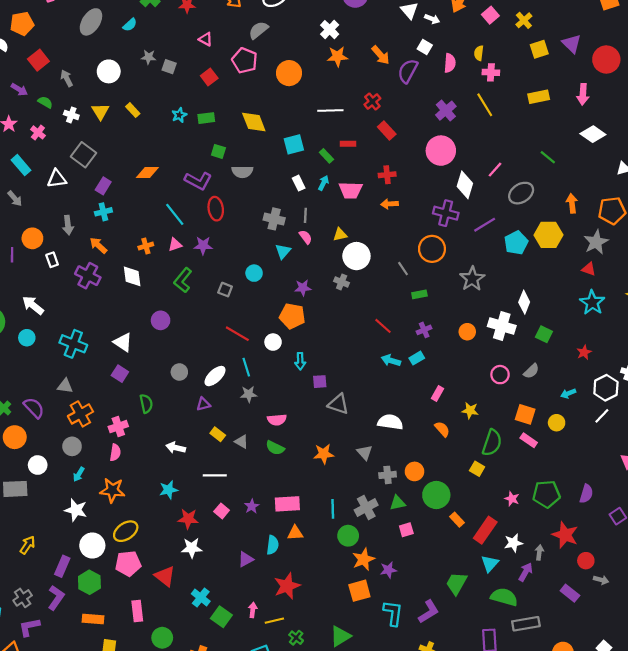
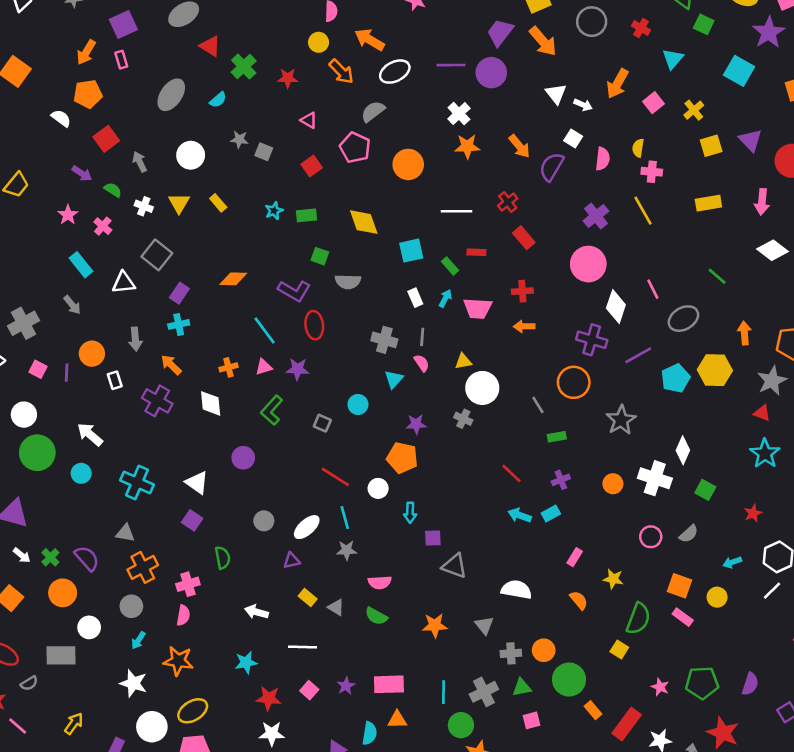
pink line: (495, 170) -> (653, 289), turned -70

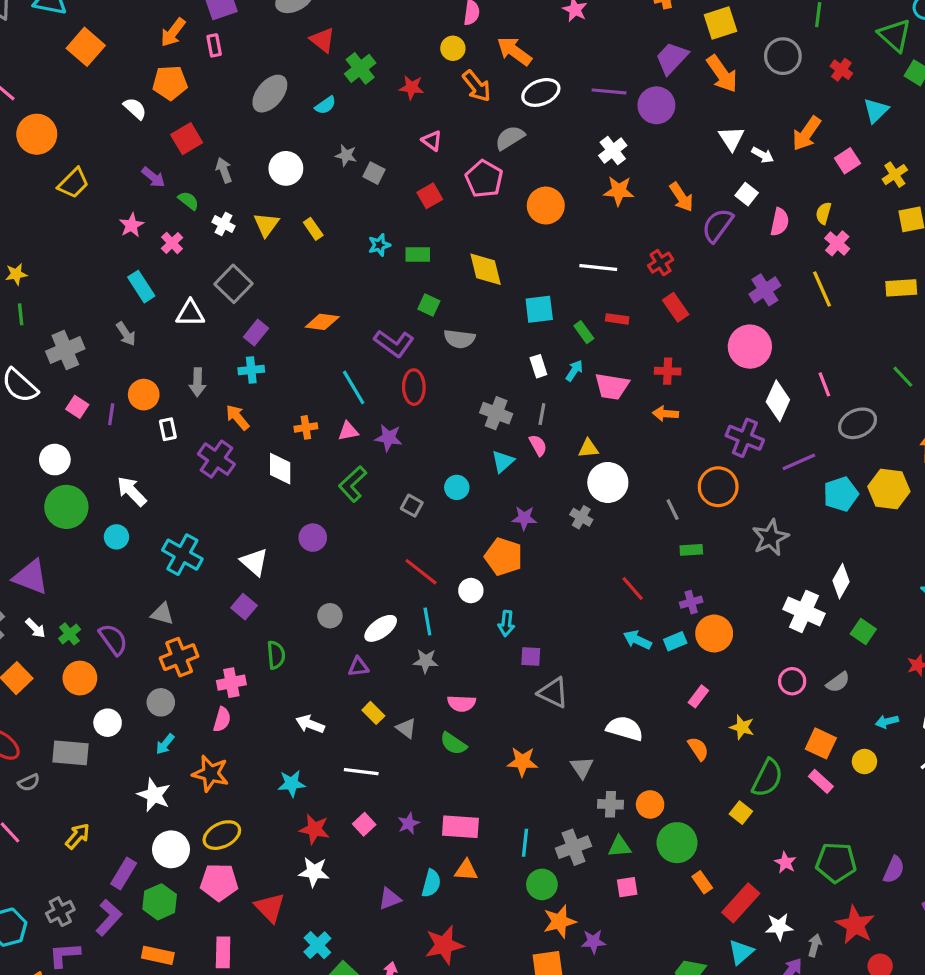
pink cross: (652, 172) -> (837, 243), turned 30
orange circle: (613, 484) -> (714, 633), moved, size x1.5

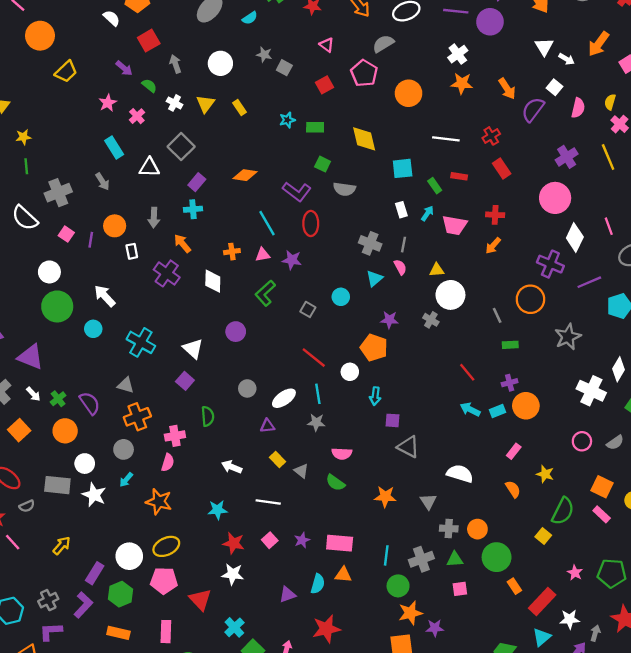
orange arrow: (666, 414) -> (493, 246), turned -54
white star: (154, 795) -> (94, 495), moved

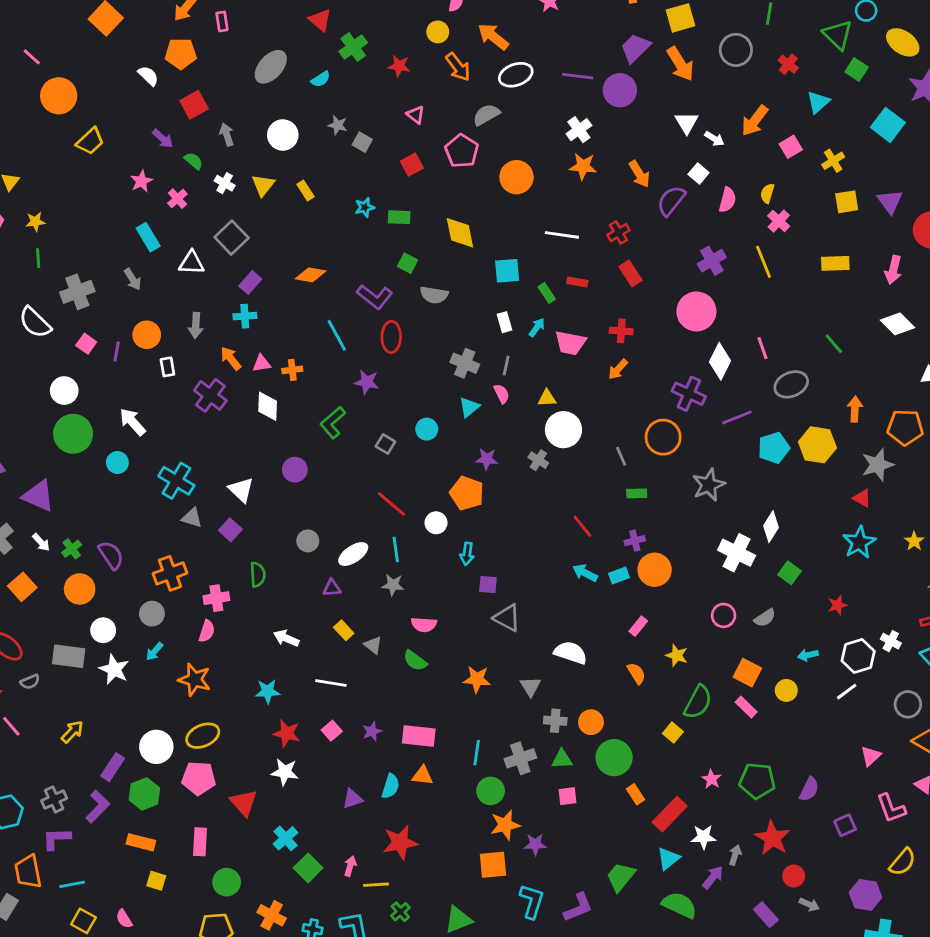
pink triangle: (263, 255) -> (262, 363), moved
gray triangle: (126, 385) -> (192, 518), moved

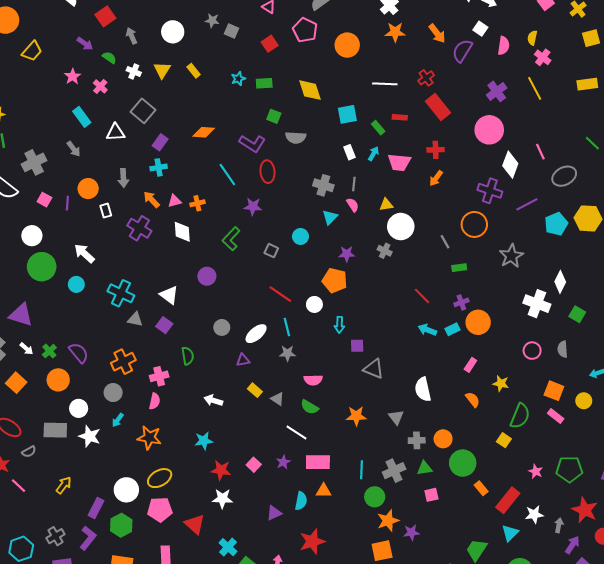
red rectangle: (631, 273) -> (438, 107), size x1.4
gray semicircle: (765, 618) -> (563, 349), turned 126
white semicircle: (571, 653) -> (423, 389), turned -115
white line: (331, 683) -> (297, 432), moved, turned 30
purple arrow: (713, 877) -> (572, 545), moved

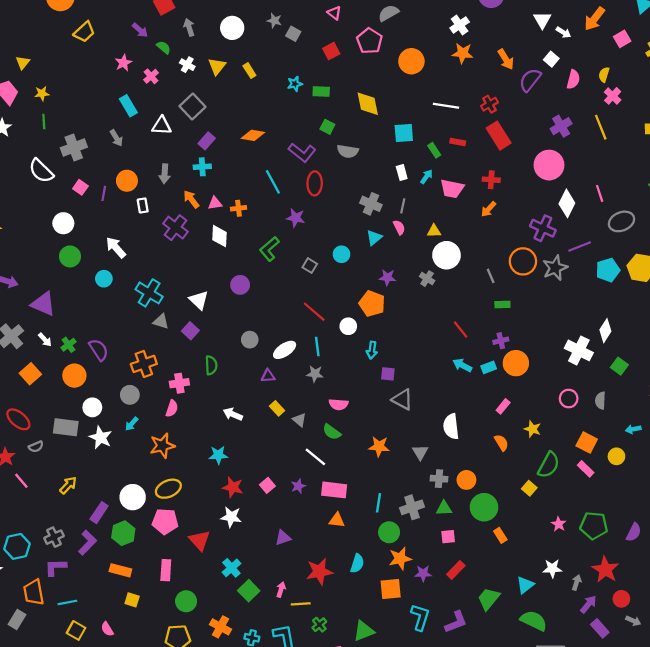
gray star: (511, 256) -> (555, 268), moved
green circle: (42, 267) -> (70, 256), size x0.7
orange star: (149, 438) -> (162, 446), turned -30
red rectangle: (508, 500) -> (456, 570), moved, size x0.7
cyan semicircle: (301, 501) -> (357, 563), moved

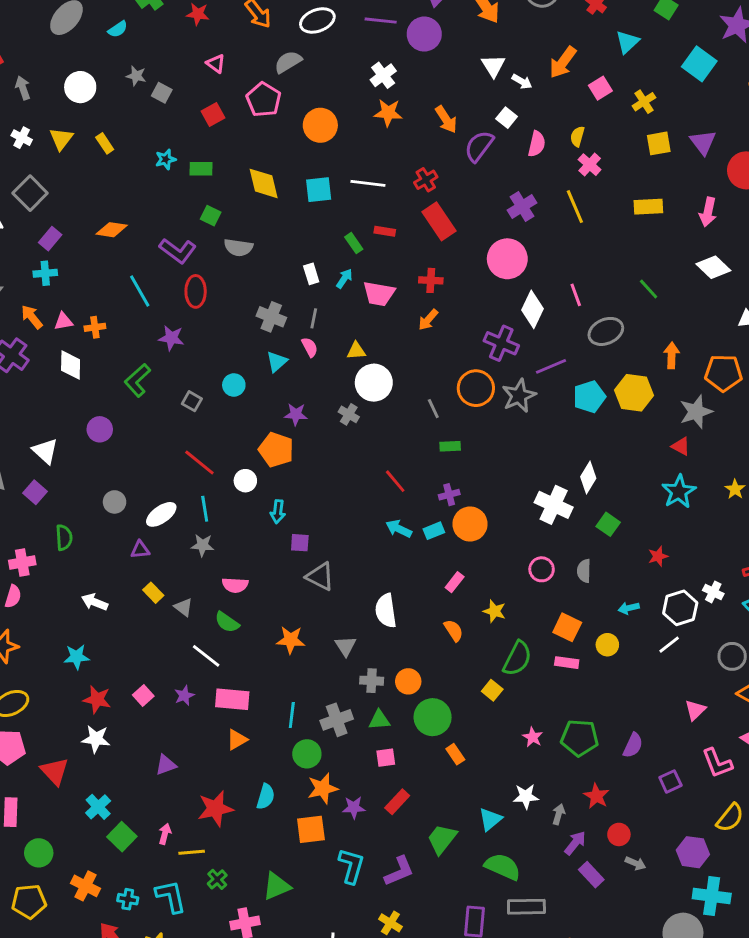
cyan square: (404, 133) -> (319, 190), moved
pink rectangle: (586, 469) -> (567, 663), turned -35
orange triangle: (337, 520) -> (237, 740), turned -35
red star: (605, 570) -> (596, 796), size x0.7

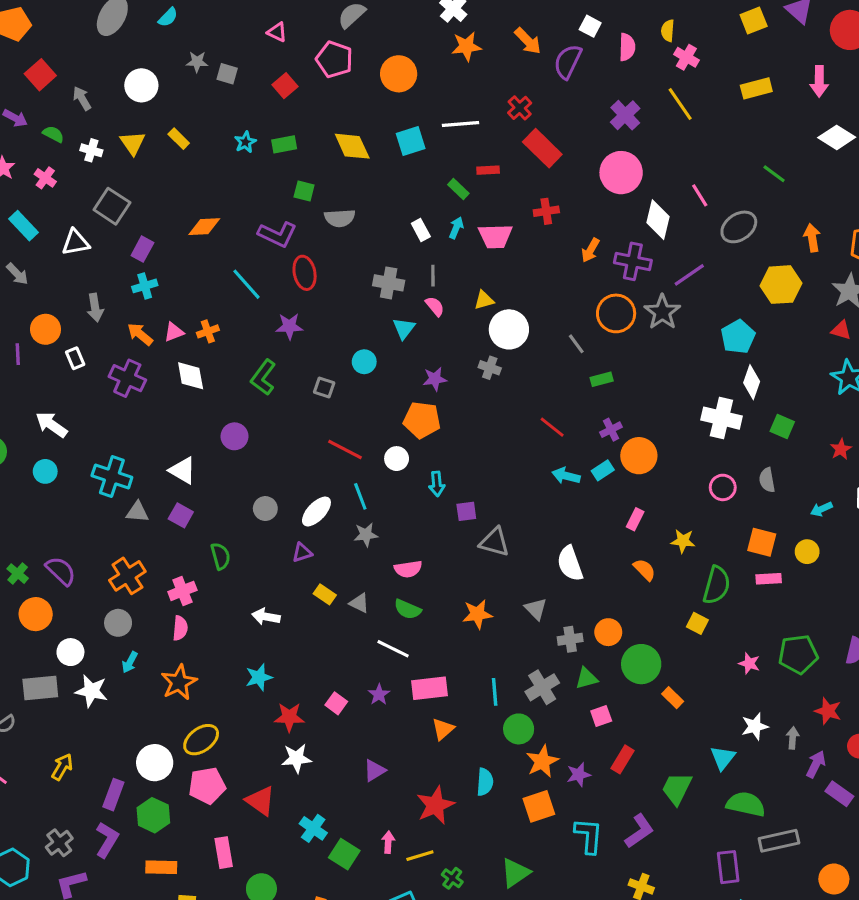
orange arrow: (428, 320) -> (590, 250), moved
cyan pentagon: (589, 397) -> (738, 337), moved

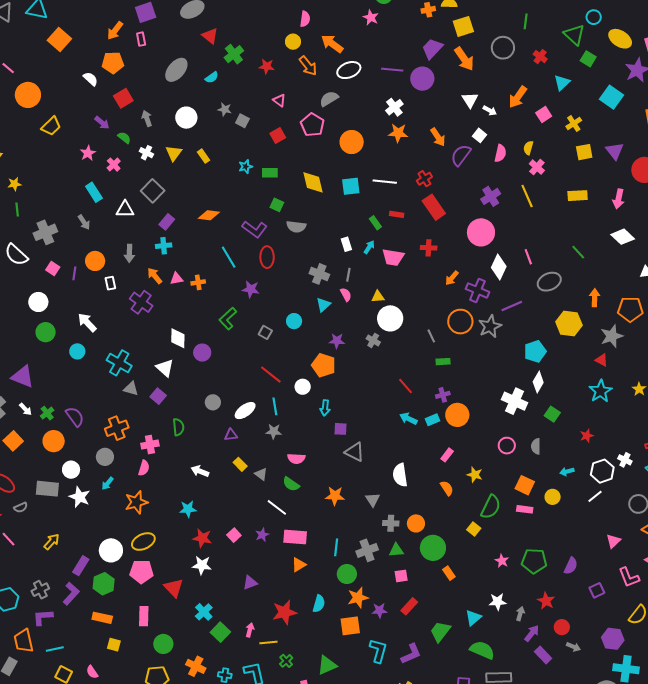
white diamond: (191, 376) -> (178, 338), moved

